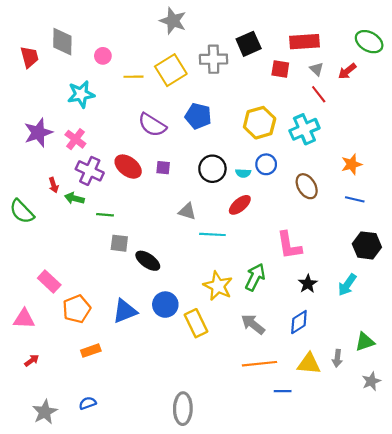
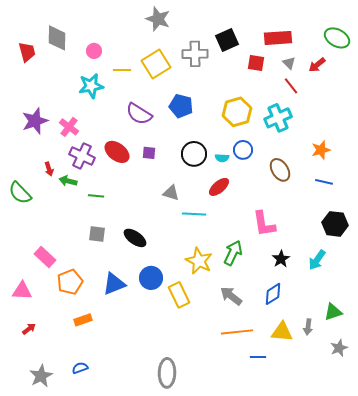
cyan star: (81, 94) -> (91, 86), moved
gray square: (119, 243) -> (97, 234), moved

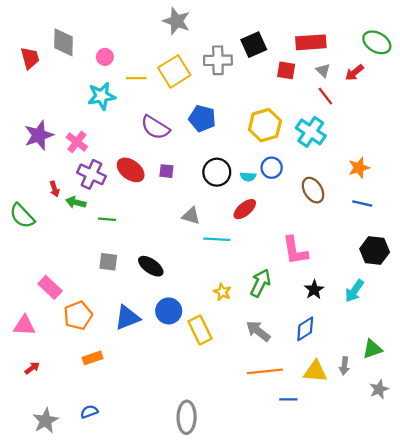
cyan cross: (278, 118) -> (311, 132), turned -32
yellow star: (199, 261) -> (222, 292), size x0.6

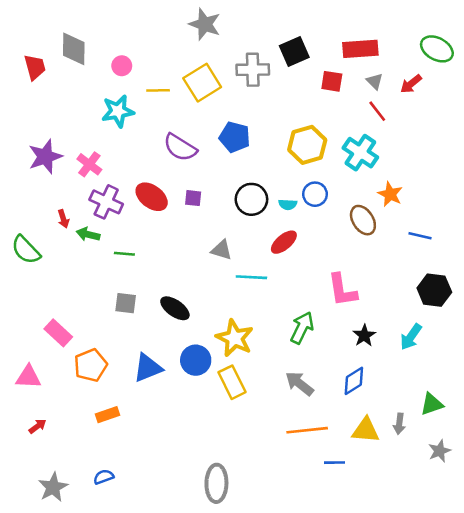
orange star: (359, 168) -> (390, 194), moved, turned -30
yellow star: (222, 292) -> (235, 338), moved, size x1.8

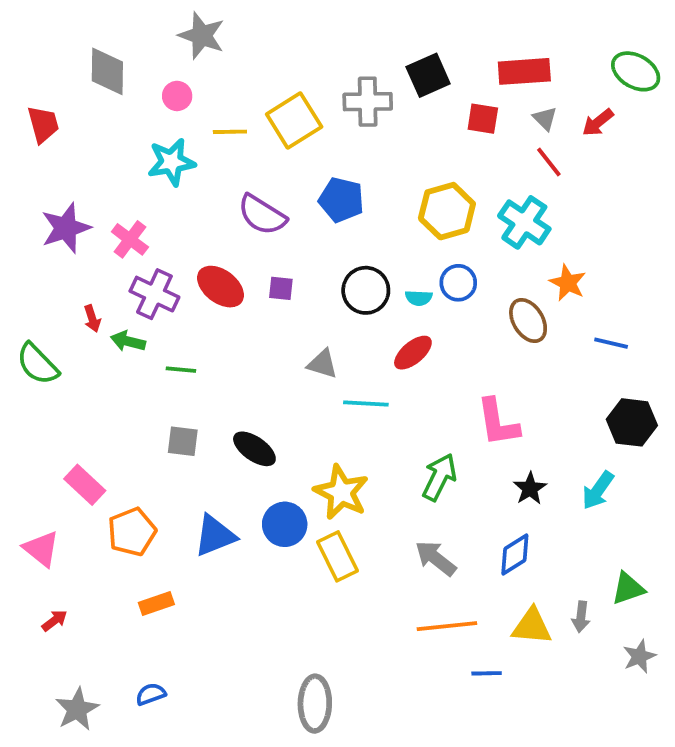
gray star: (205, 24) -> (202, 36), moved
red trapezoid: (35, 67) -> (43, 124), moved
pink triangle: (28, 377) -> (41, 549), turned 36

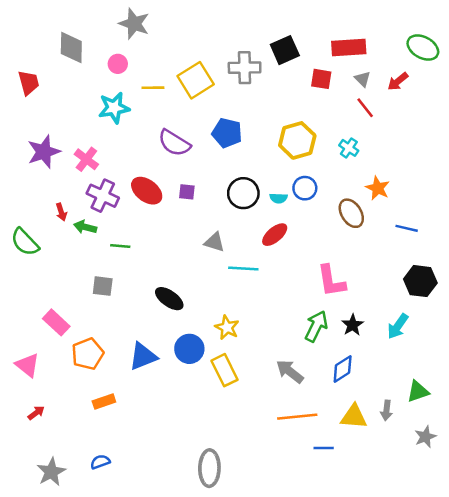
cyan cross: (524, 222) -> (349, 148), size x0.6
gray square: (183, 441) -> (103, 286), moved
green arrow: (439, 477) -> (316, 326), moved
yellow star: (341, 492) -> (227, 327), size x0.7

